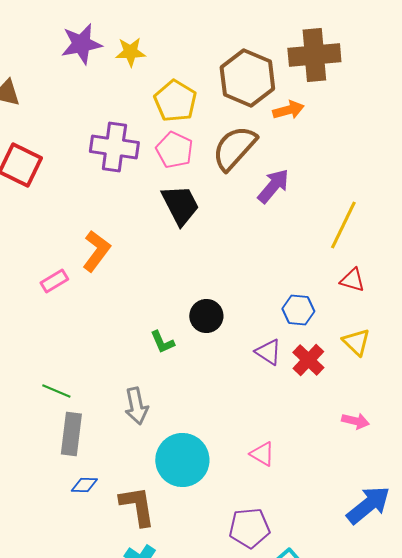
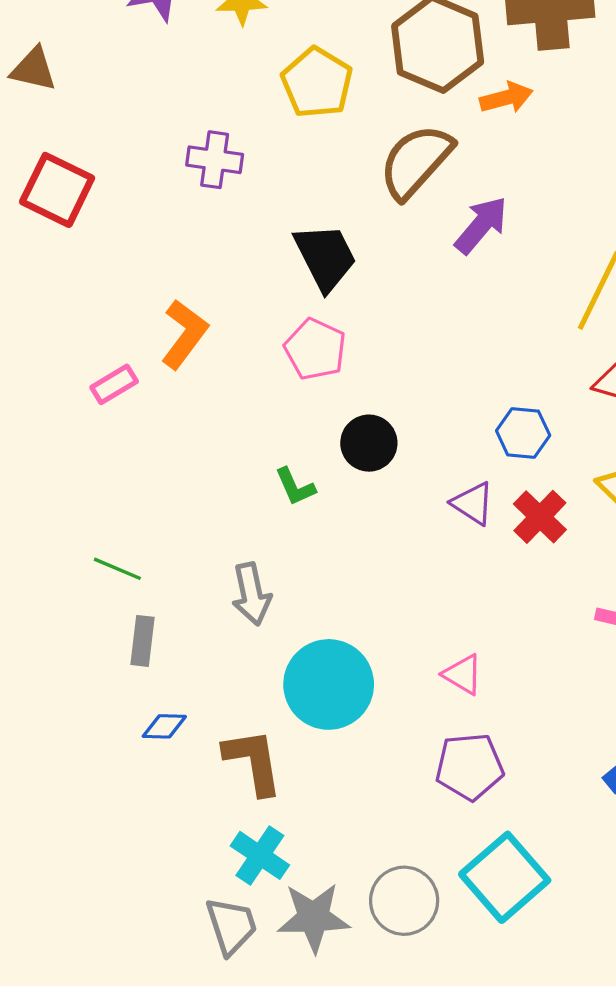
purple cross: (114, 147) -> (215, 160), size x0.7
pink pentagon: (174, 150) -> (315, 349), moved
gray rectangle: (71, 434) -> (143, 641), size x0.7
purple pentagon: (249, 528) -> (469, 767), moved

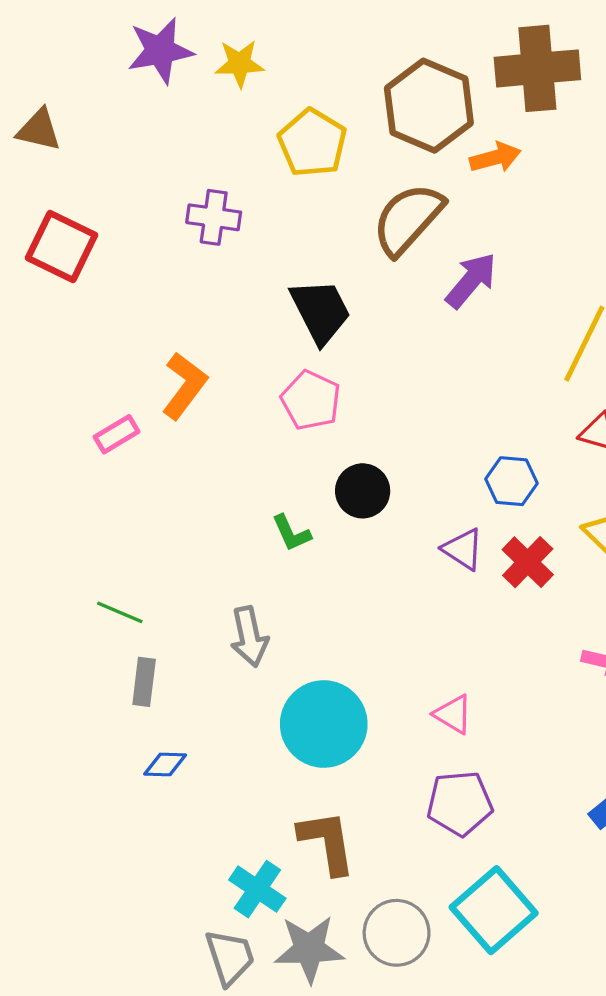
brown L-shape: (253, 762) -> (327, 842), moved

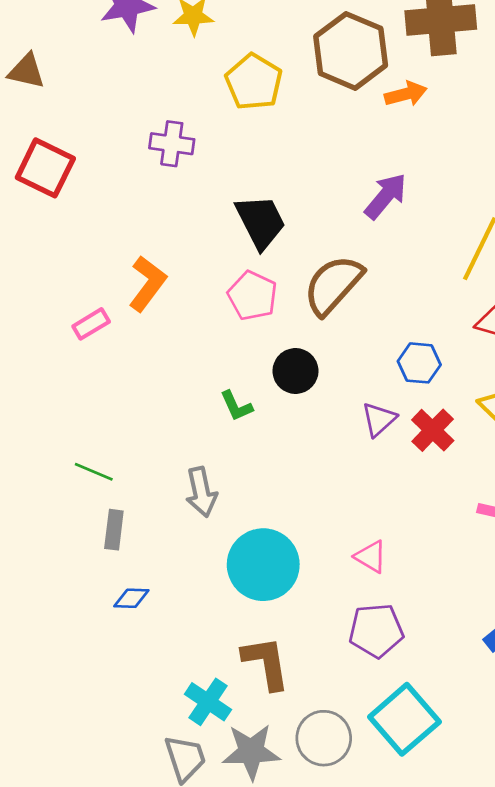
brown semicircle: (408, 219) -> (333, 285), moved
purple triangle: (463, 549) -> (379, 419), turned 45

